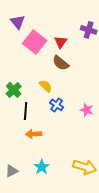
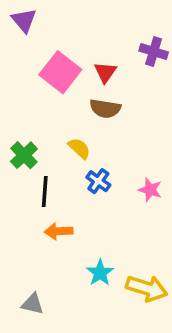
purple triangle: (18, 22) -> (24, 20), moved
brown semicircle: (61, 63) -> (105, 109), turned -30
cyan star: (42, 167) -> (100, 273), moved
gray triangle: (12, 171) -> (33, 304), moved, turned 40

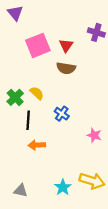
pink square: (60, 72) -> (38, 45), turned 30
yellow semicircle: (79, 148) -> (37, 93), moved
pink star: (150, 190) -> (94, 135), moved
cyan star: (100, 273) -> (63, 187), moved

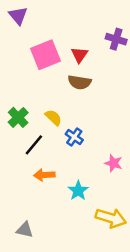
yellow semicircle: (37, 93) -> (53, 117), moved
black line: (28, 120) -> (34, 145), turned 36
cyan star: (63, 187) -> (78, 191), moved

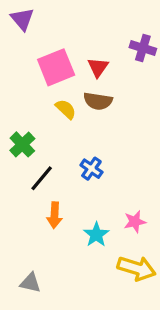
yellow semicircle: (53, 117) -> (66, 109), moved
pink star: (113, 163) -> (135, 222), moved, turned -30
orange arrow: (44, 175) -> (54, 215), turned -84

